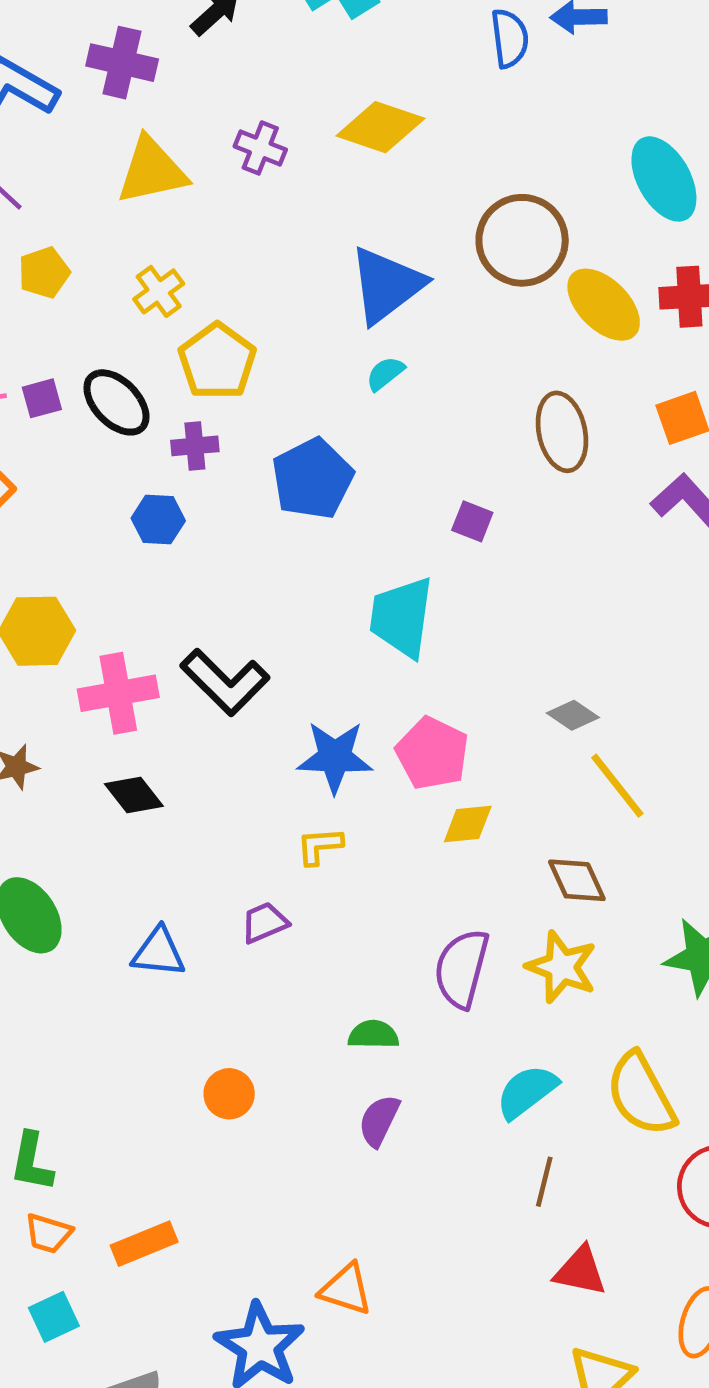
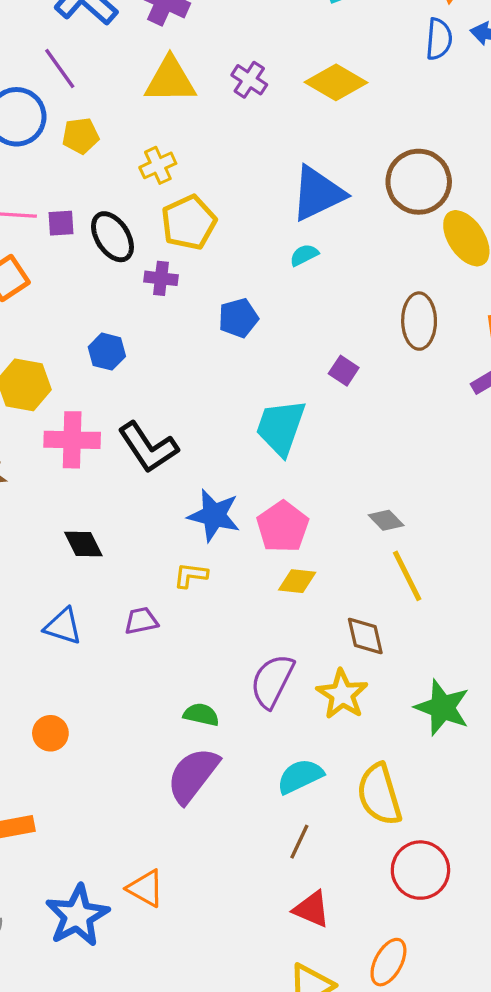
blue pentagon: (312, 479) -> (238, 318), size x0.7
blue hexagon: (158, 519) -> (107, 352), moved
black diamond: (134, 795) -> (83, 544), moved
orange circle: (229, 1094) -> (50, 733), moved
purple semicircle: (379, 1121) -> (193, 775), size x1.6

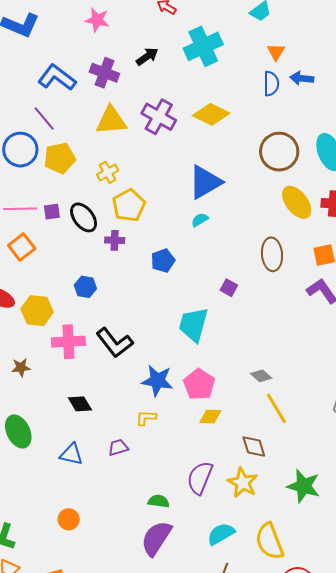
purple cross: (249, 80) -> (159, 117), size x1.6
yellow pentagon: (81, 136) -> (60, 158), size x1.4
brown circle: (419, 182) -> (279, 152), moved

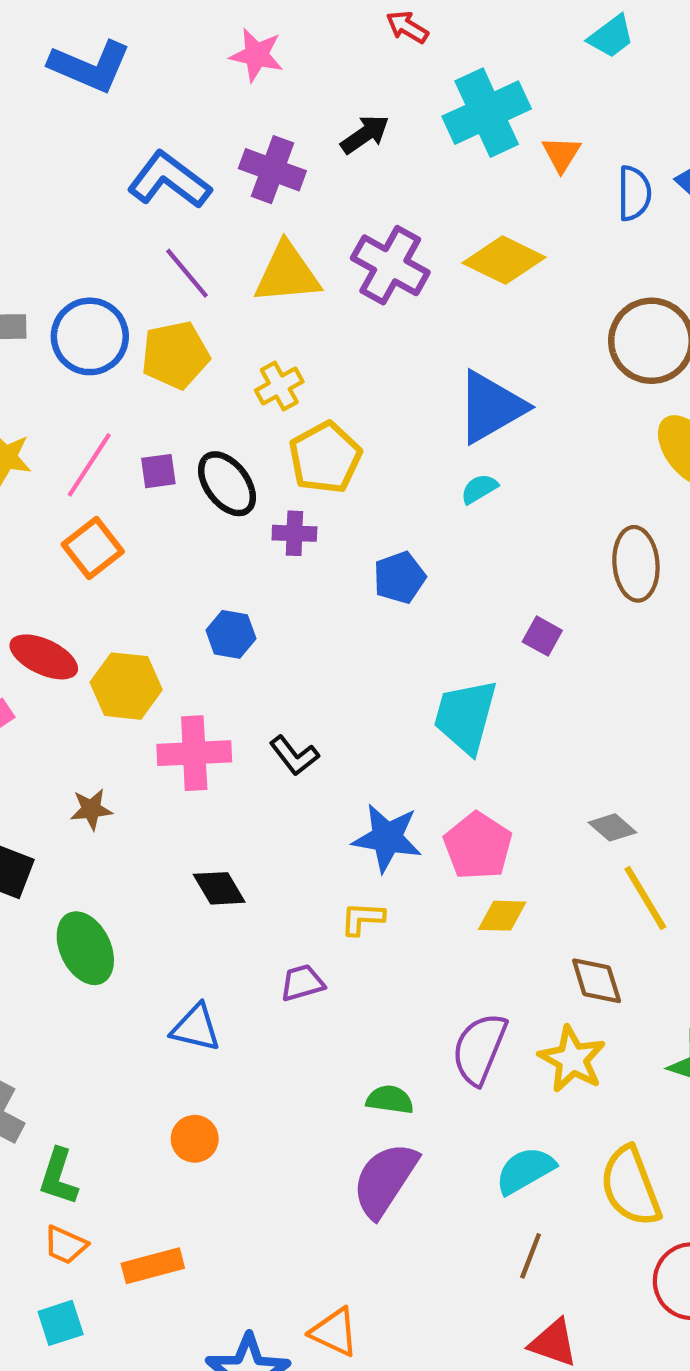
orange triangle: (276, 52) -> (561, 154), moved
purple line: (44, 119) -> (187, 273), moved
pink line: (20, 209) -> (89, 465), turned -56
black L-shape: (115, 343) -> (294, 756), size x0.6
blue triangle: (71, 454) -> (196, 1028), moved

